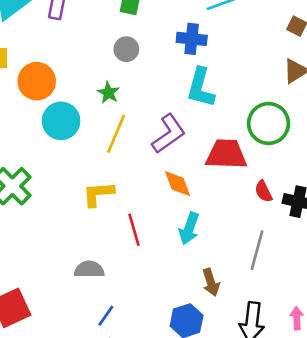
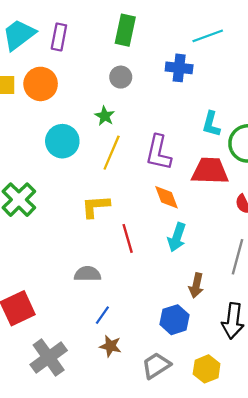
orange circle: (37, 81) -> (41, 84), moved
cyan L-shape: (201, 88) -> (211, 124), moved, size x0.7
purple L-shape: (169, 134) -> (158, 153), turned 138
brown arrow: (211, 282) -> (196, 285), turned 30

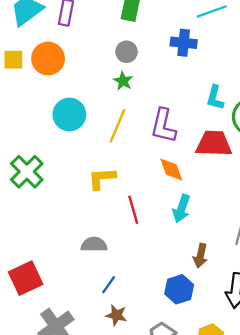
green star: (105, 116) -> (123, 81), moved

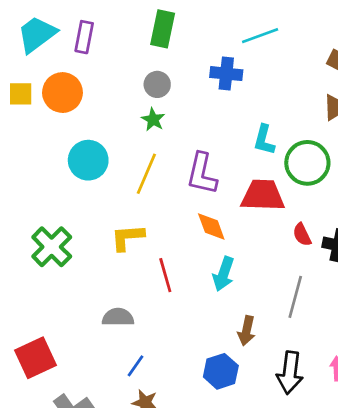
green cross: (27, 172) -> (52, 247), moved

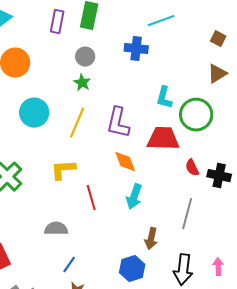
purple rectangle: (84, 37) -> (57, 22), moved

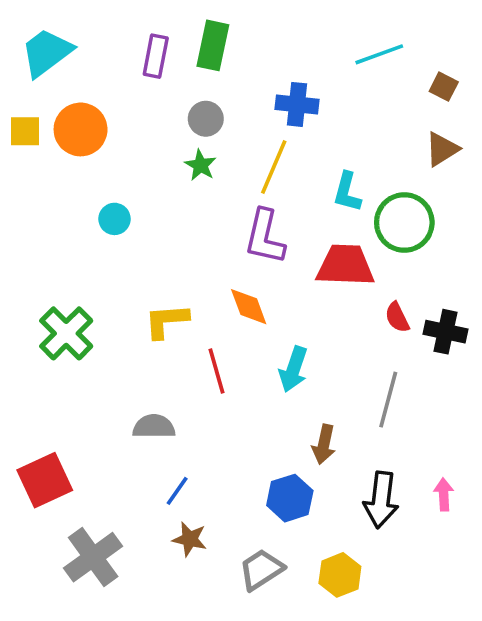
cyan line: (161, 21) -> (379, 54), moved
cyan circle: (34, 113) -> (115, 219), size x0.6
yellow line: (77, 123) -> (274, 167), moved
orange diamond: (125, 162) -> (249, 307), moved

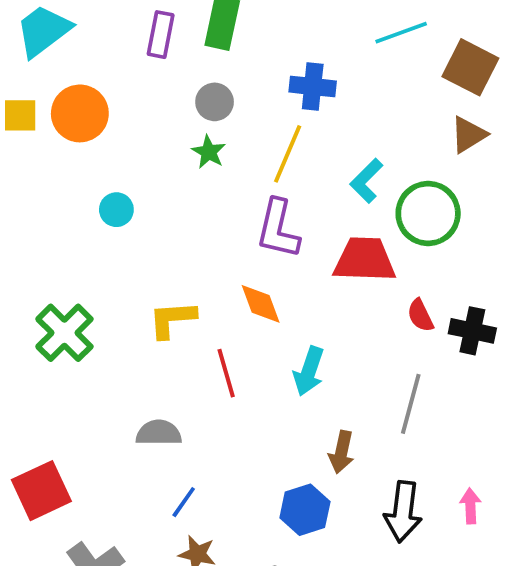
brown square: (444, 87) -> (470, 67), size x1.8
cyan L-shape: (347, 192) -> (367, 181), turned 30

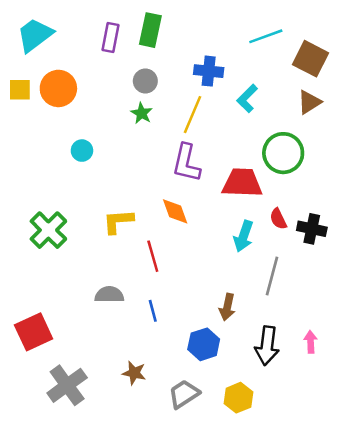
cyan L-shape: (367, 181) -> (247, 98), moved
cyan arrow: (309, 371) -> (243, 236), moved
blue line: (184, 502) -> (153, 311), moved, turned -50

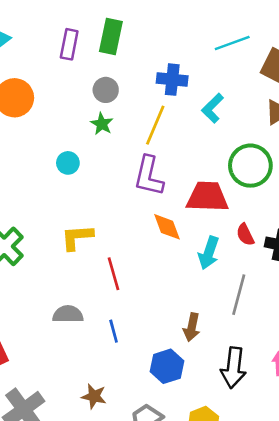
cyan circle: (82, 151) -> (68, 163), moved
orange diamond: (175, 211) -> (167, 227), moved

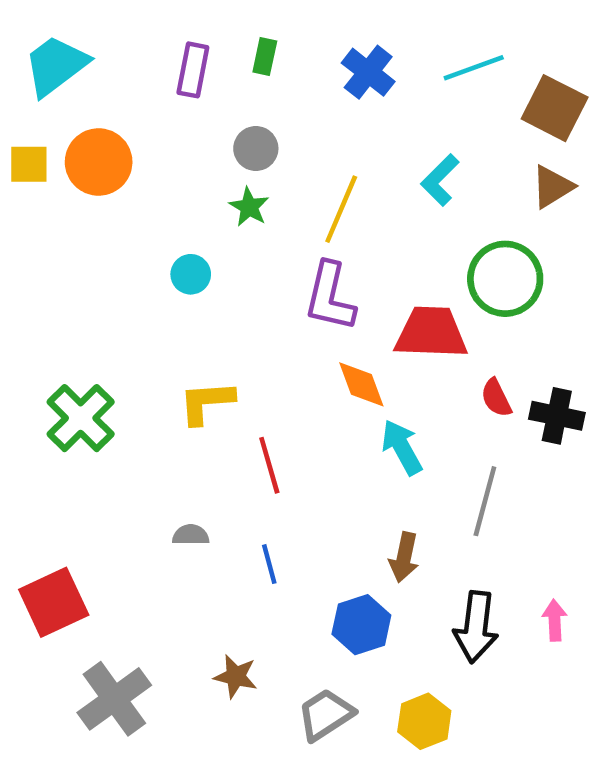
green rectangle: (111, 36) -> (265, 56), size x0.6
blue cross: (172, 80) -> (368, 72), moved, turned 32
cyan arrow: (209, 253) -> (402, 447), moved, turned 132
gray semicircle: (68, 314) -> (191, 535), size x0.7

